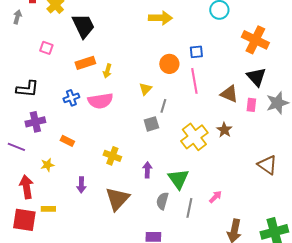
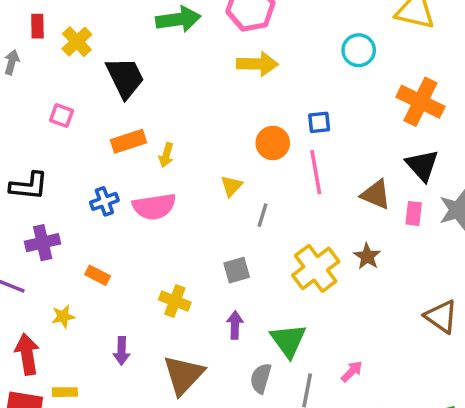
gray square: (151, 124) -> (237, 270), moved

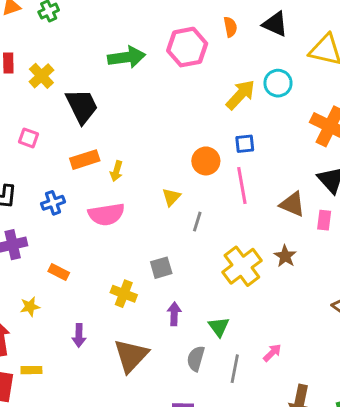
yellow arrow: (257, 64) -> (240, 95), moved, turned -48
blue cross: (104, 201) -> (53, 203), moved
gray square: (237, 270) -> (161, 268), moved
green triangle: (288, 341) -> (219, 327), size x0.7

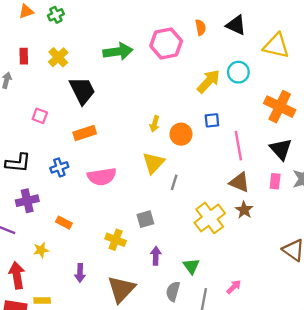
yellow cross: (41, 76) -> (58, 57), moved
yellow arrow: (116, 171) -> (155, 124), moved
pink line: (242, 186) -> (238, 146), moved
yellow triangle: (171, 197) -> (153, 163), size x1.5
brown triangle: (292, 204) -> (240, 182), moved

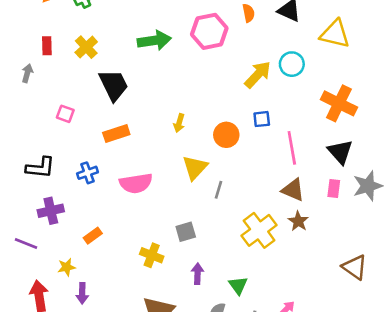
yellow arrow: (155, 124) -> (179, 123), moved
orange rectangle: (64, 223) -> (93, 236), turned -63
purple arrow: (80, 273) -> (82, 293), moved

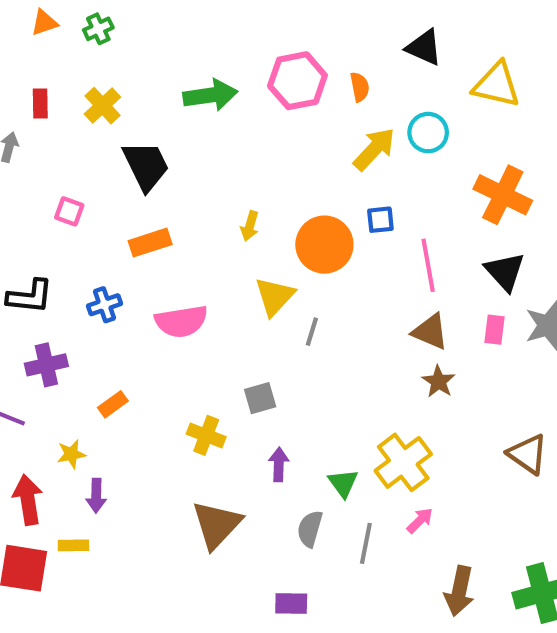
orange semicircle: (249, 13) -> (360, 87), moved
orange circle: (226, 135) -> (324, 245), size x1.4
yellow cross: (259, 230) -> (403, 462), moved

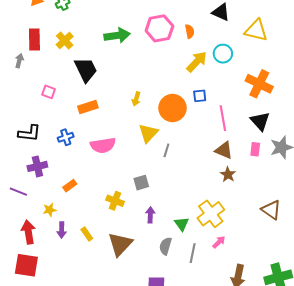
red rectangle: (40, 104) -> (34, 39), size x1.5
yellow rectangle: (73, 545) -> (87, 234), moved, turned 56

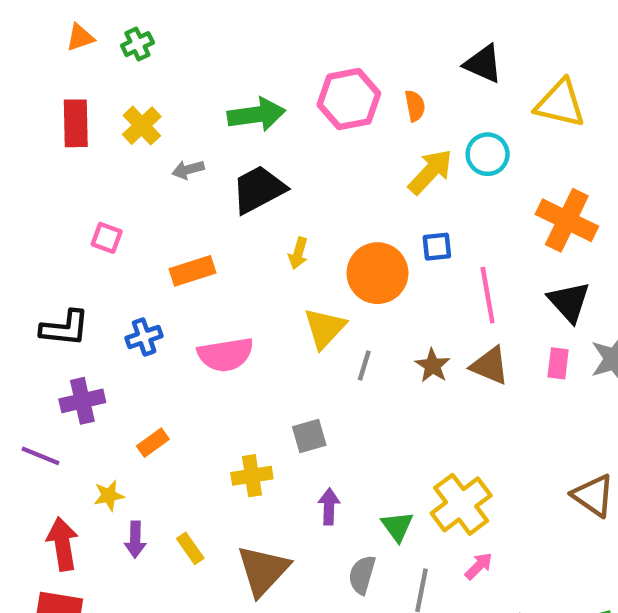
gray arrow: (19, 61) -> (188, 170), moved, turned -120
black trapezoid: (86, 70) -> (259, 189), moved, turned -92
brown star: (228, 175) -> (433, 366), moved
yellow cross: (115, 201) -> (252, 476), turned -30

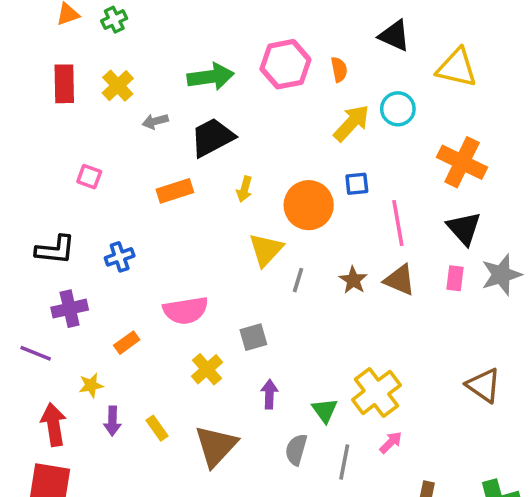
orange rectangle: (192, 271) -> (175, 191), moved
pink semicircle: (226, 355) -> (186, 310), moved
yellow cross: (252, 476) -> (207, 369), turned -32

